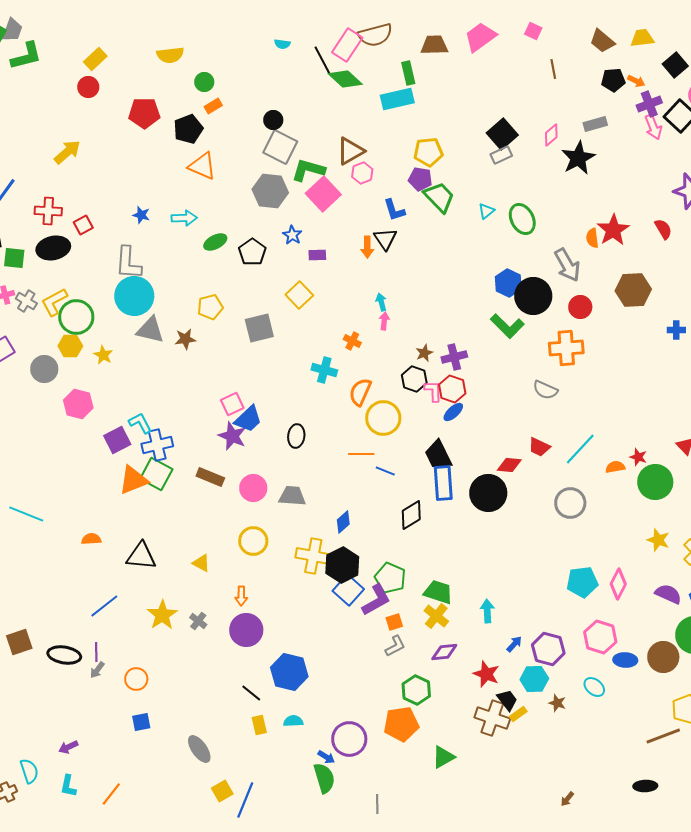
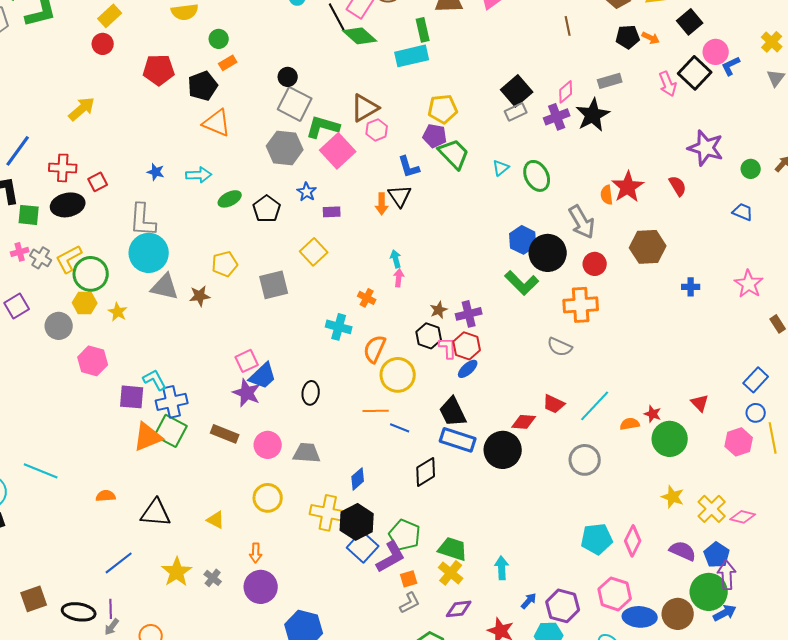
purple cross: (649, 104) -> (557, 117), moved
purple square: (117, 440) -> (132, 397), turned 32
blue rectangle: (443, 483) -> (458, 440), turned -68
blue ellipse: (625, 660) -> (640, 617), size x1.4

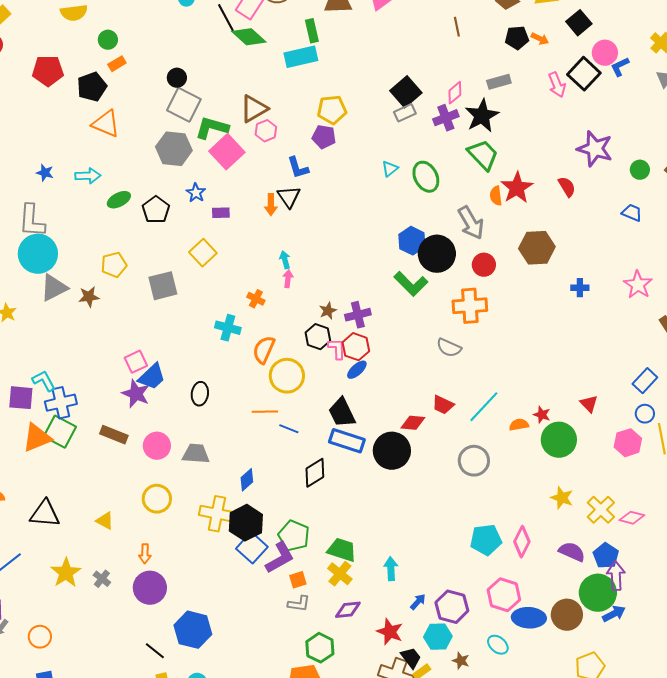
green trapezoid: (454, 154) -> (483, 155), moved
gray triangle: (165, 287) -> (54, 288), turned -40
gray L-shape: (410, 603) -> (299, 604), turned 35

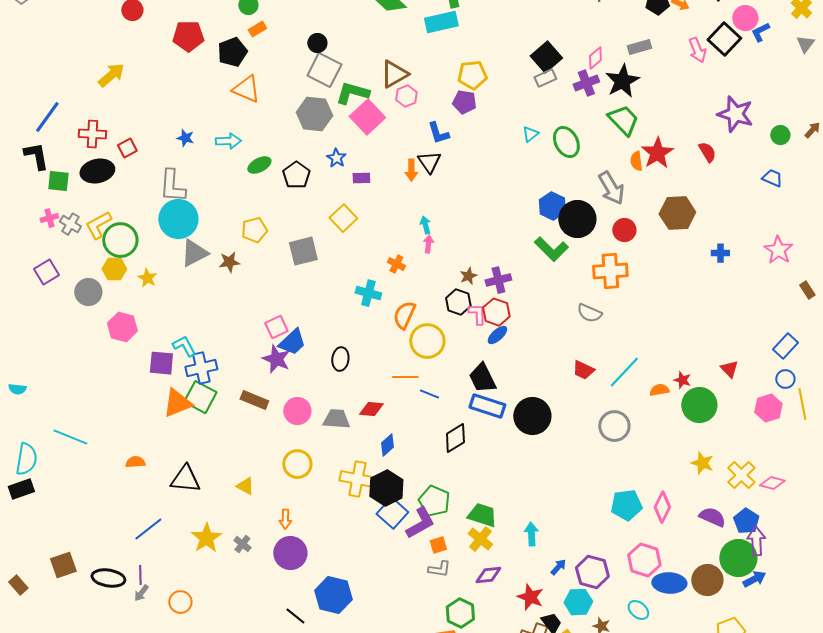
red diamond: (413, 423) -> (371, 409), moved

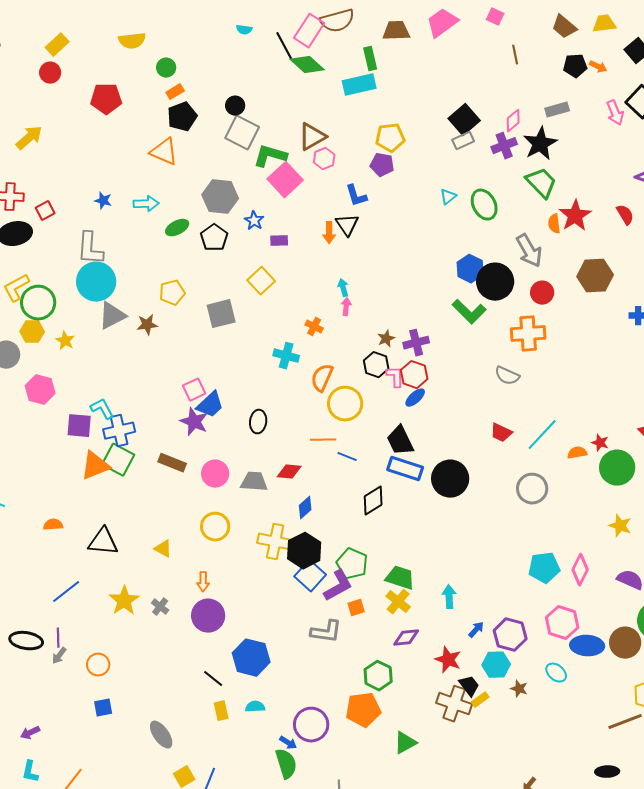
black pentagon: (232, 52) -> (182, 117), moved
gray hexagon: (314, 114) -> (220, 197), moved
gray L-shape: (439, 569) -> (326, 632), moved, size x1.4

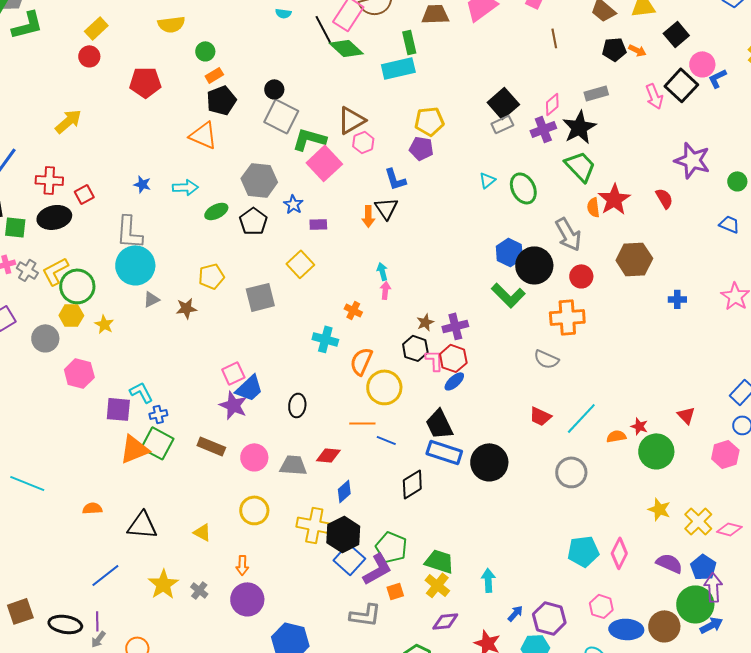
gray triangle: (112, 316) -> (151, 299), size x0.6
blue cross: (119, 431) -> (158, 414), size x0.6
pink hexagon: (562, 623) -> (601, 606), size x0.7

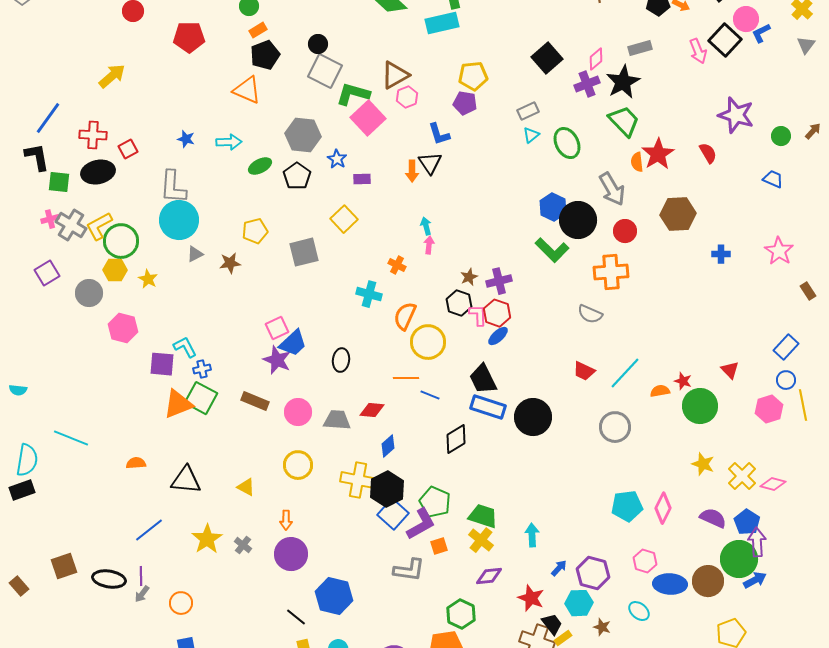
gray rectangle: (502, 124) -> (528, 111), moved
gray cross: (27, 270) -> (71, 225), size x1.4

